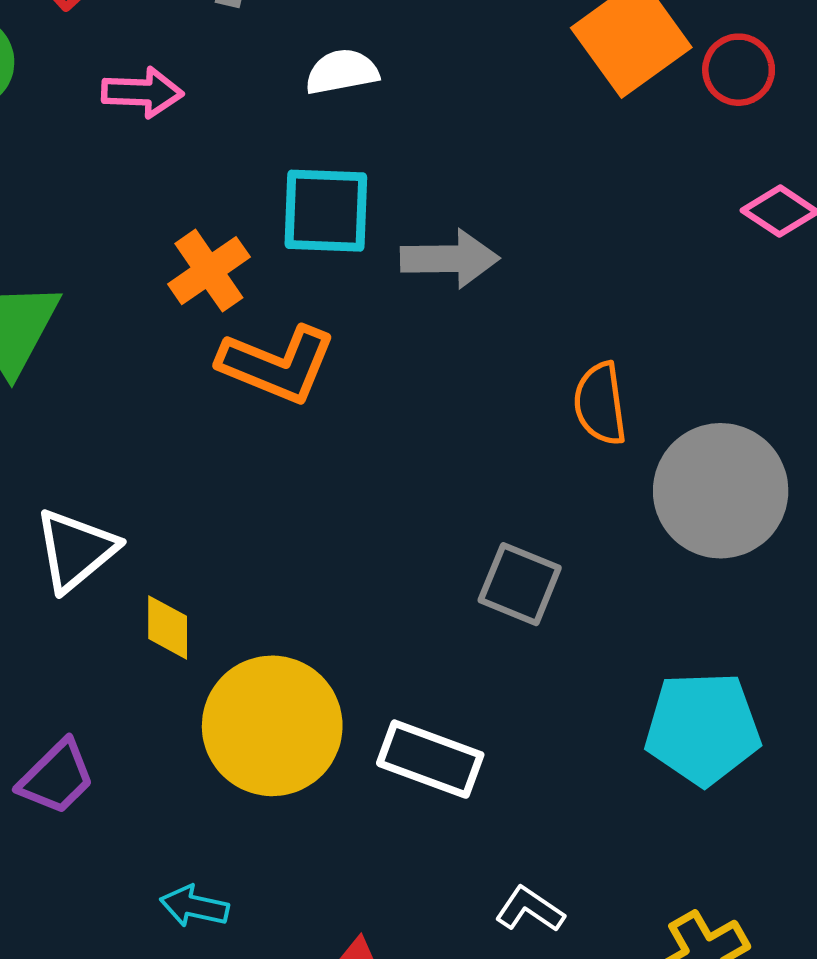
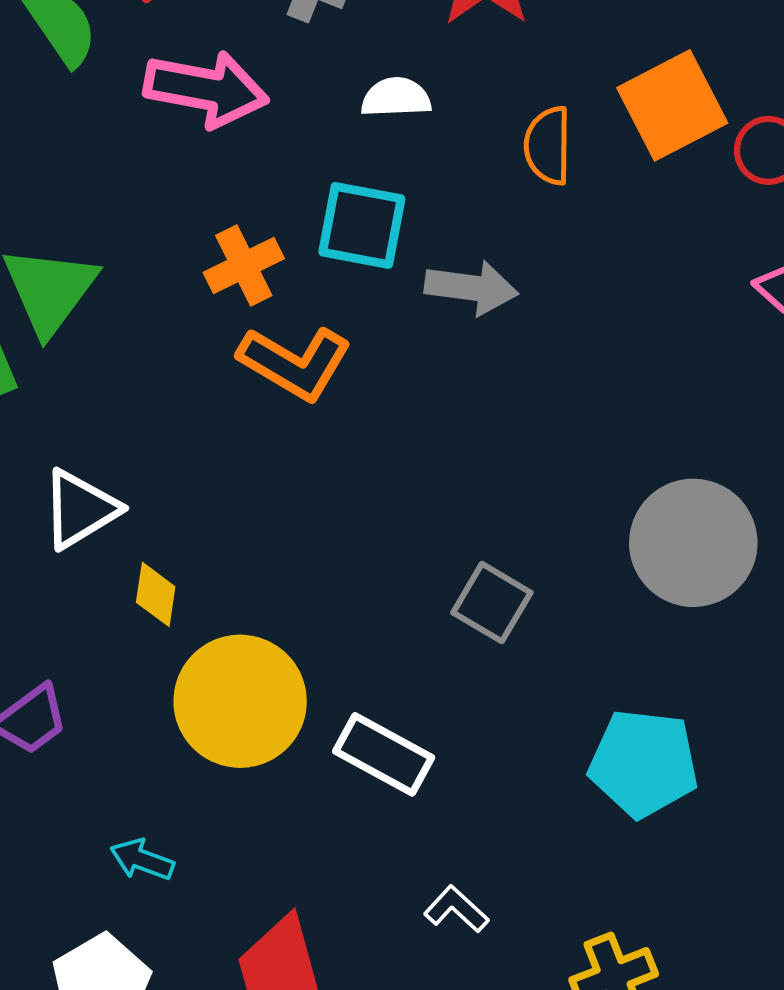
pink arrow: (142, 92) -> (206, 89), size x1.6
orange semicircle: (600, 404) -> (548, 146), moved

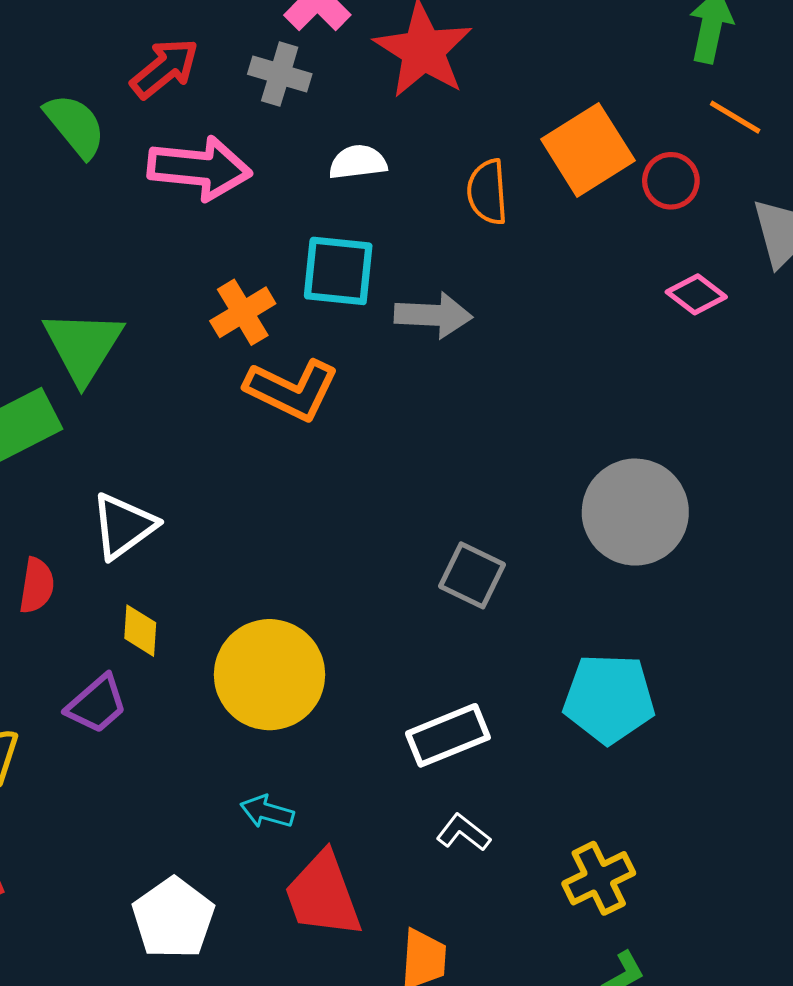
yellow diamond: (156, 594) -> (140, 631), moved
white rectangle: (384, 754) -> (448, 735), moved, turned -46
cyan arrow: (142, 860) -> (267, 812), moved

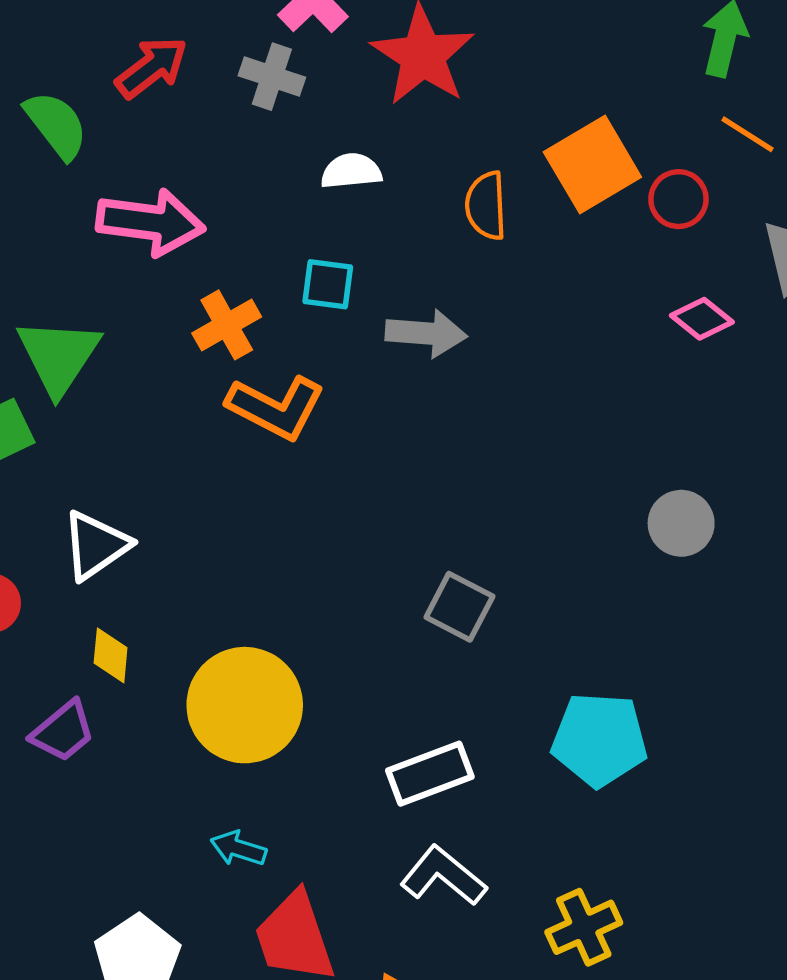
pink arrow: (199, 168) -> (150, 222), moved
cyan square: (338, 271) -> (328, 284), size x0.7
gray circle: (635, 512) -> (681, 523), moved, size x0.6
white L-shape: (463, 833) -> (443, 876), size x1.5

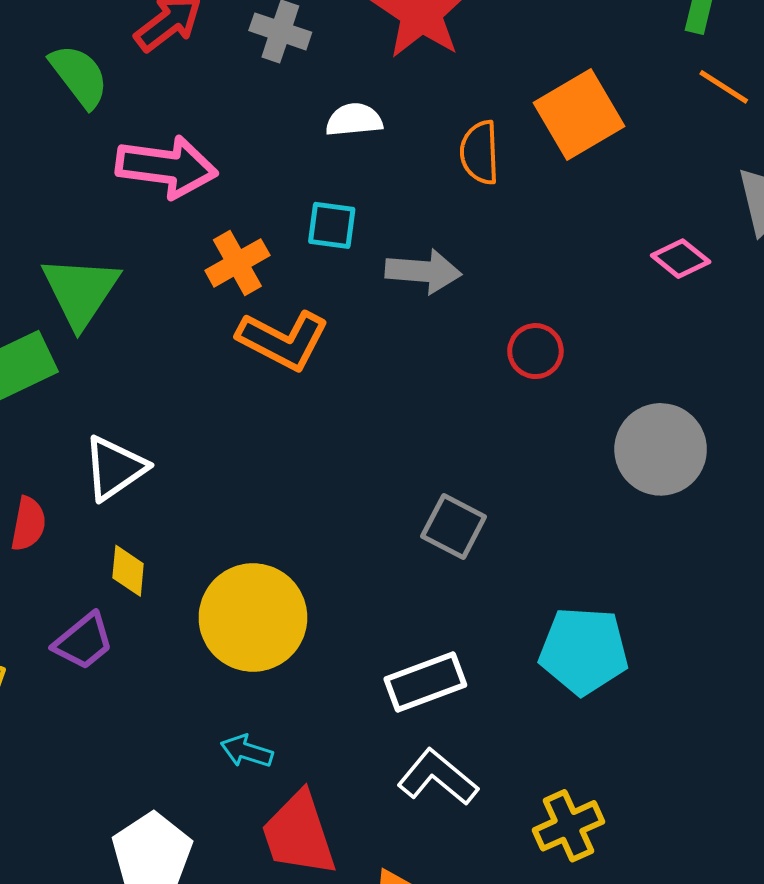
red circle: (678, 199) -> (535, 351), moved
gray circle: (681, 523) -> (661, 449), size x1.5

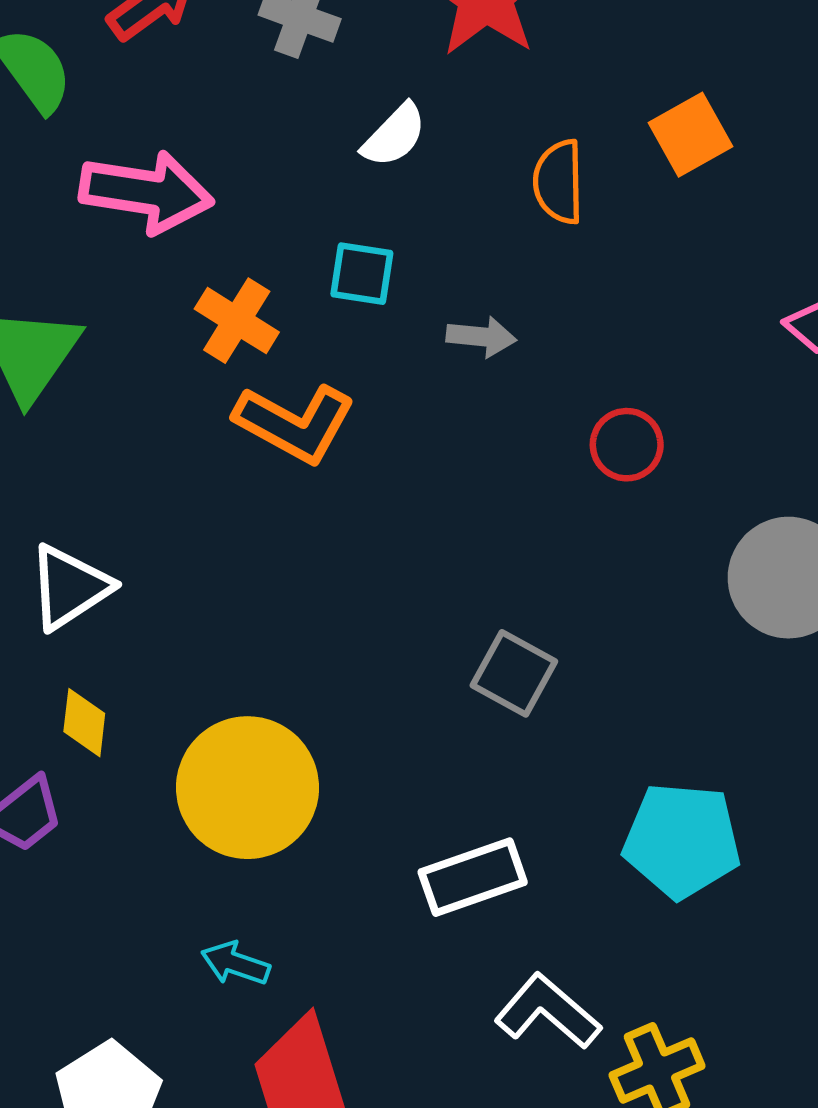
orange square: (579, 115) -> (691, 135), size x0.7
white semicircle: (354, 120) -> (394, 135), turned 138
orange cross: (237, 263) -> (237, 321), turned -30
gray arrow: (423, 271) -> (481, 337), size x0.7
white L-shape: (438, 777) -> (548, 1012), moved

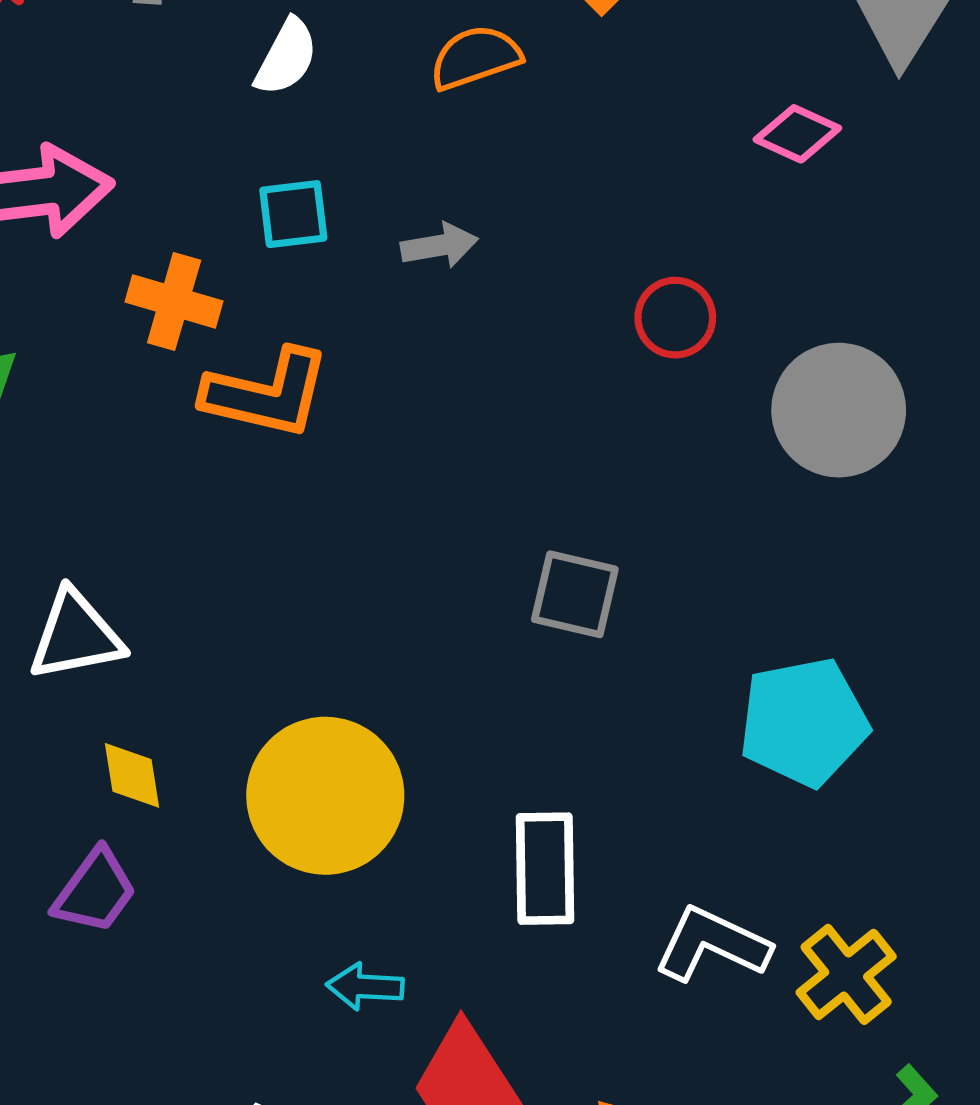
orange semicircle: (559, 182) -> (475, 57), turned 88
red circle: (627, 445) -> (675, 318), moved
white triangle: (69, 587) -> (76, 636), turned 38
white rectangle: (473, 877) -> (545, 869), moved, turned -56

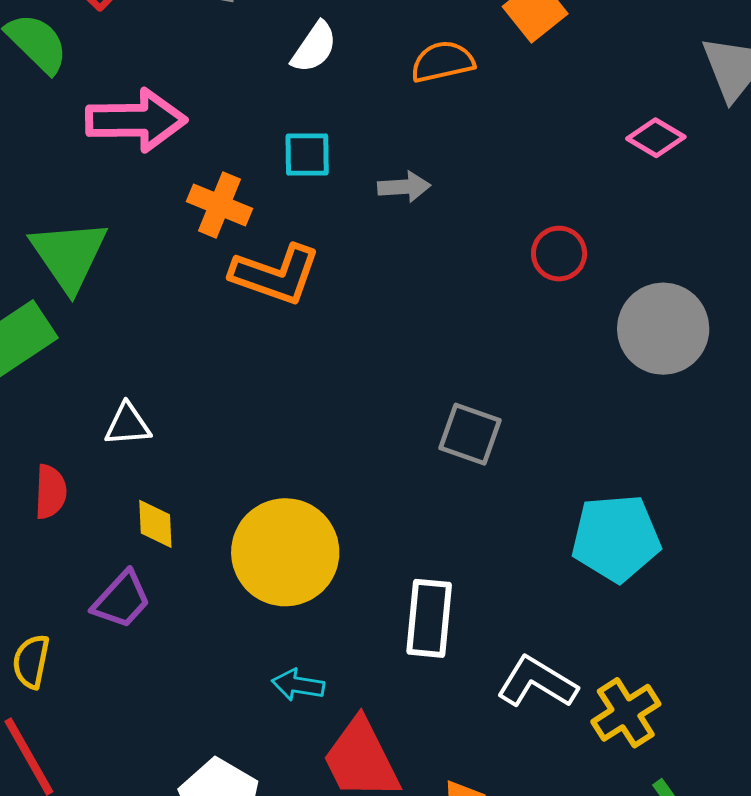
white triangle: (76, 636) -> (128, 425), size x0.7

